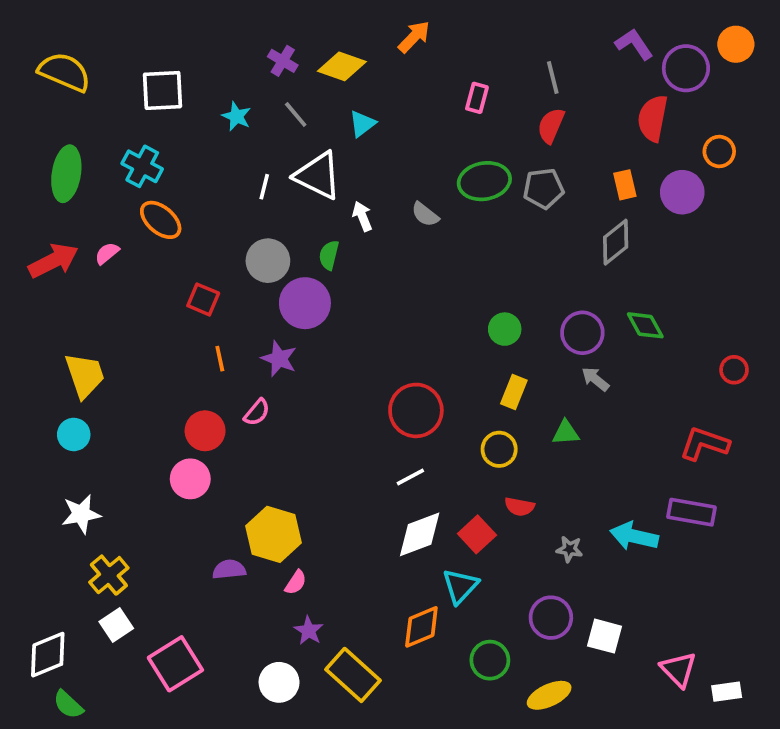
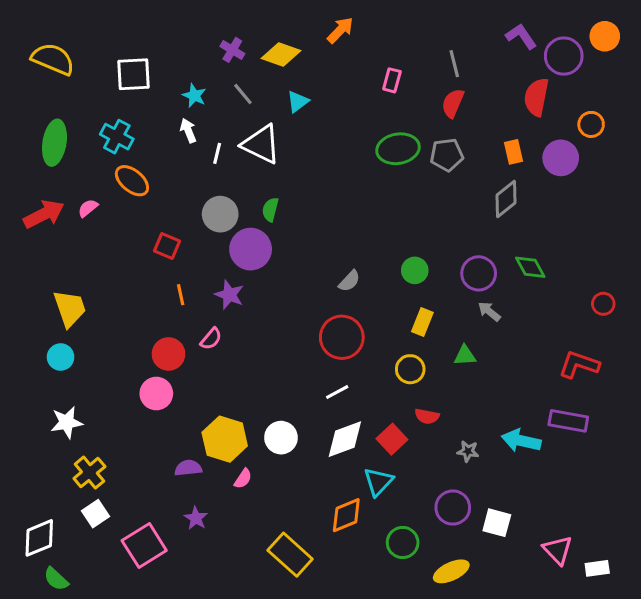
gray semicircle: (425, 214) -> (349, 281), moved, turned -85
white arrow: (362, 216) -> (188, 131), moved
purple star: (309, 631) -> (196, 518), moved
white circle: (279, 682) -> (281, 438), moved

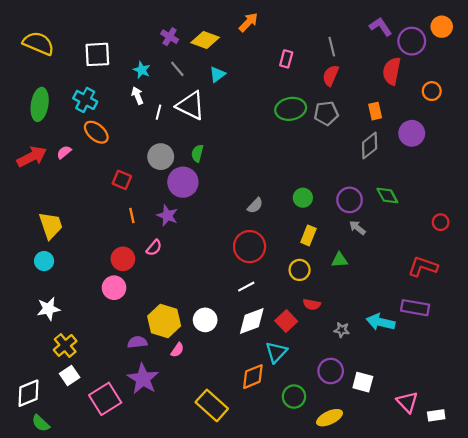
purple circle: (561, 158) -> (412, 133), moved
purple star: (196, 518) -> (143, 379), size x1.8

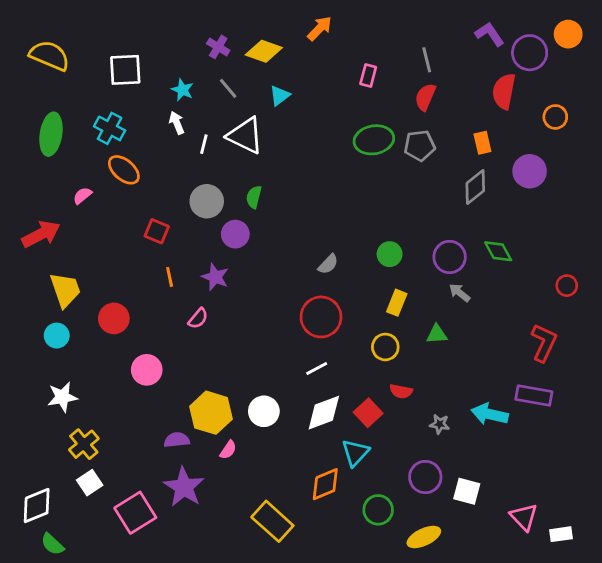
red arrow: (32, 157) -> (41, 234), moved
purple circle: (183, 182) -> (235, 234), size x0.7
red circle: (123, 259) -> (114, 318), moved
red L-shape: (423, 267) -> (544, 343), turned 96

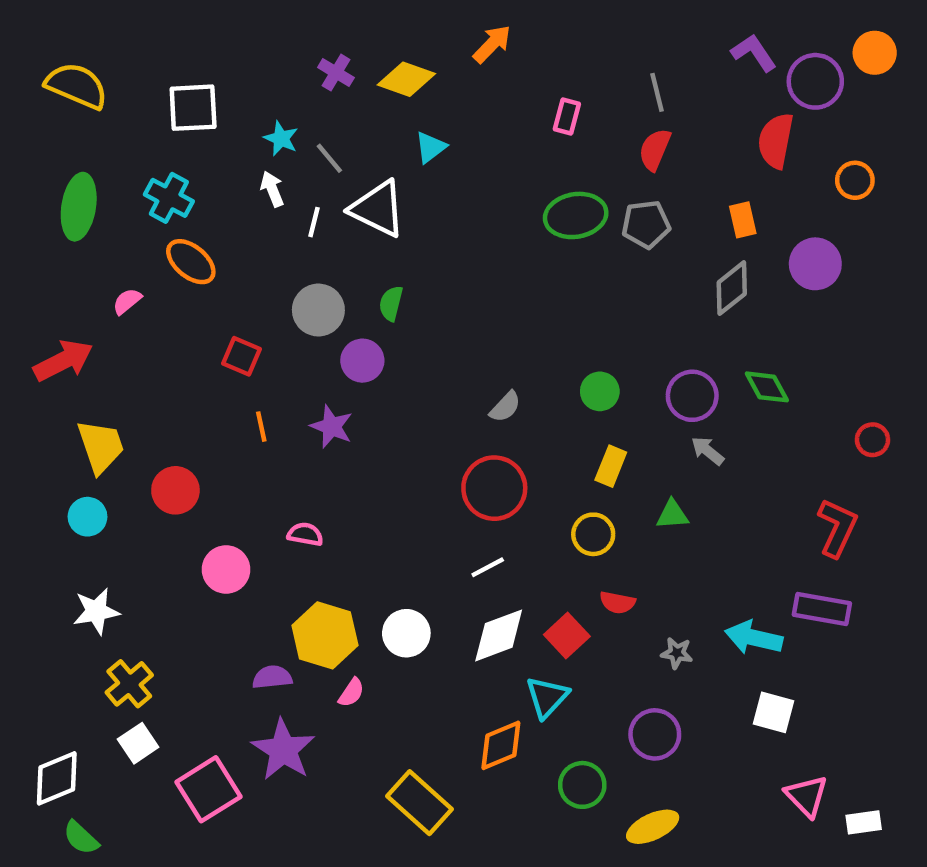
gray line: (228, 88) -> (329, 158), moved
pink semicircle: (198, 318) -> (305, 534), moved, turned -120
white square: (467, 491) -> (774, 712), moved

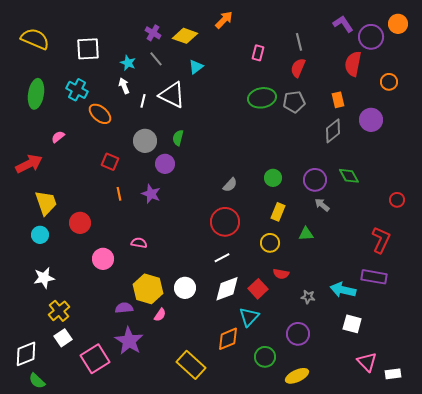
gray line: (329, 158) -> (156, 59), moved
orange ellipse: (191, 262) -> (100, 114), moved

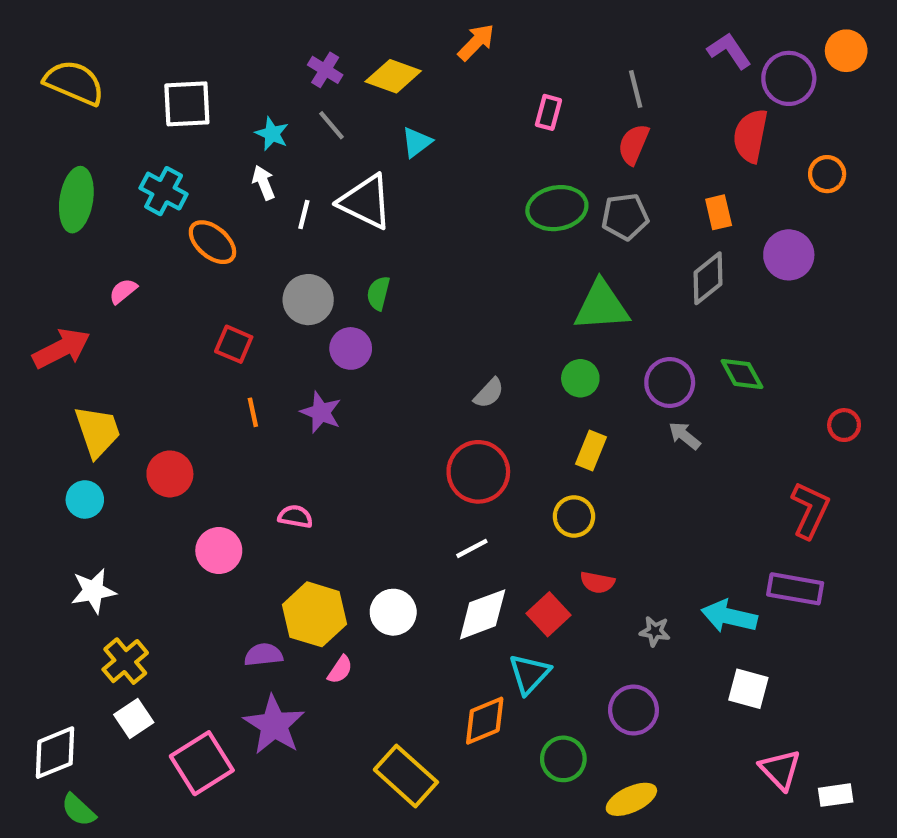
green triangle: (306, 234) -> (602, 306), moved, size x1.8

